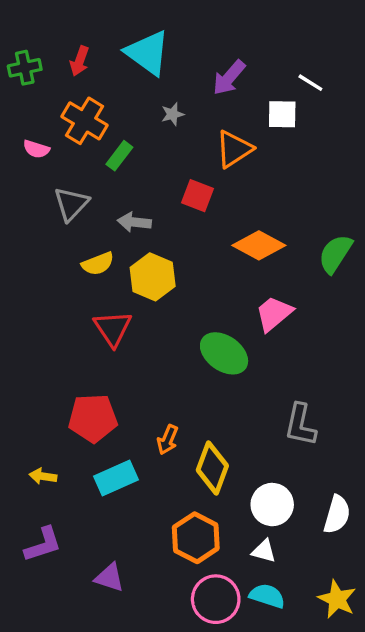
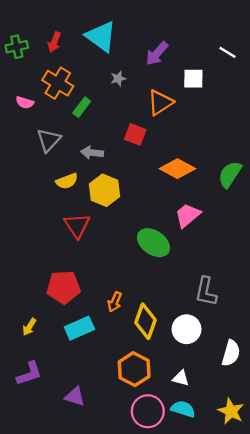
white line: (310, 83) -> (228, 52), moved
yellow arrow: (43, 476) -> (29, 327), turned -66
white circle: (272, 505) -> (187, 329), moved

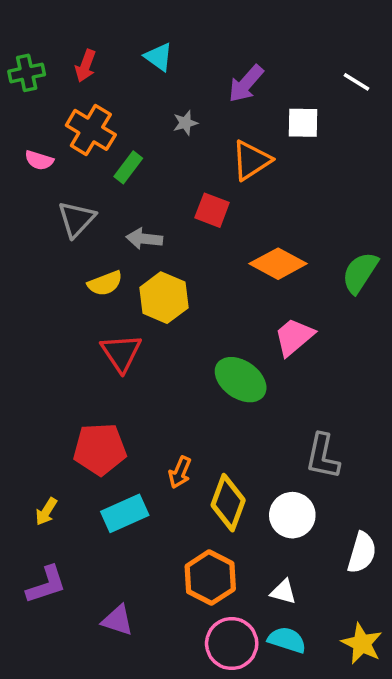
cyan triangle: (101, 36) -> (159, 57), size x0.6

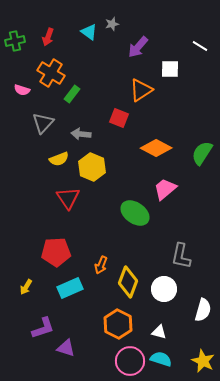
gray star: (185, 123) -> (112, 24), moved
purple L-shape: (46, 585) -> (43, 328), moved

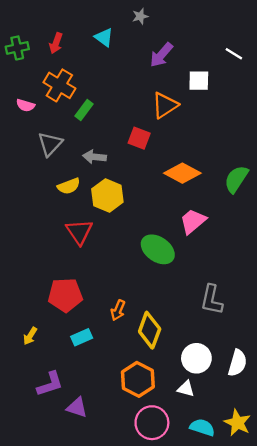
gray star: (112, 24) -> (140, 16), moved
cyan rectangle: (70, 288) -> (82, 337), size x0.7
white circle: (164, 289) -> (196, 358), moved
cyan semicircle: (161, 359) -> (202, 427), moved

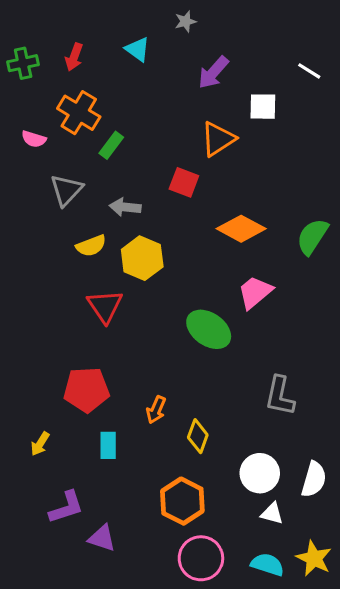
yellow diamond: (150, 330) -> (198, 436), size x0.7
cyan rectangle: (82, 337) -> (108, 445), turned -66
white triangle: (186, 389) -> (272, 513), moved

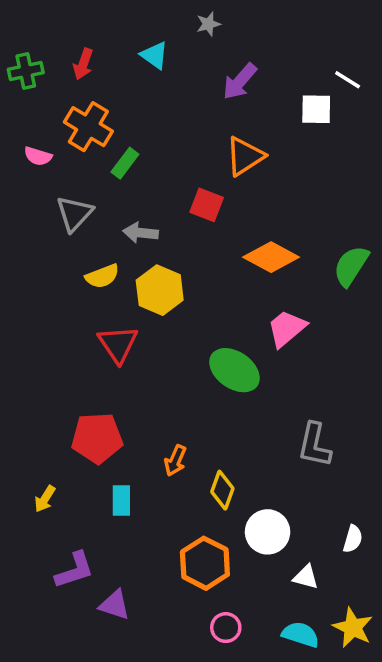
white square: (263, 107) -> (316, 109), moved
white circle: (260, 473) -> (268, 532), moved
white semicircle: (314, 479) -> (353, 539), size x0.7
pink circle: (201, 558) -> (226, 628), size x0.6

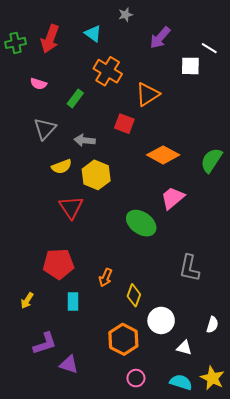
red arrow: (83, 64) -> (50, 39), size x1.5
purple arrow: (240, 81) -> (160, 38), moved
orange cross: (88, 127) -> (108, 71), moved
pink semicircle: (38, 156) -> (39, 84), moved

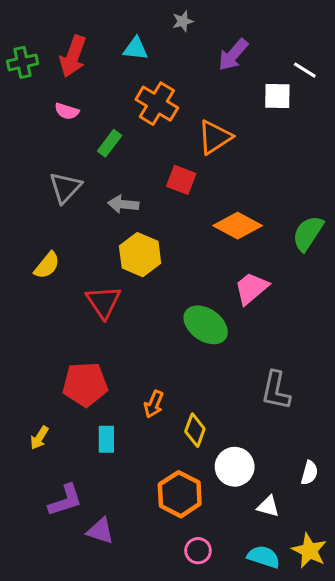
cyan triangle: (93, 34) -> (135, 49), turned -30
pink semicircle: (39, 84) -> (67, 111), moved
yellow semicircle: (62, 167) -> (47, 265), moved, turned -30

